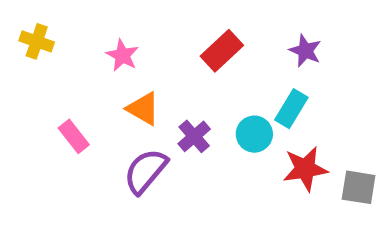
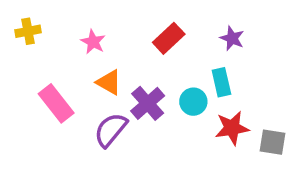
yellow cross: (37, 41) -> (28, 31), turned -30
cyan rectangle: (291, 109) -> (221, 82), turned -44
pink rectangle: (74, 136) -> (56, 103), size x1.5
purple cross: (194, 136) -> (148, 103), size x1.4

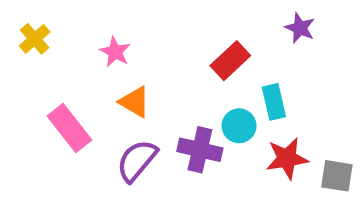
yellow cross: (28, 31) -> (35, 39), turned -30
red rectangle: (169, 38) -> (230, 61), moved
purple star: (232, 38) -> (300, 28), moved
purple cross: (148, 103) -> (200, 150), moved, turned -36

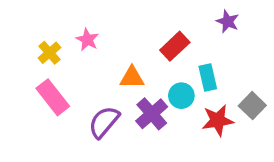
yellow cross: (35, 39) -> (49, 53), moved
orange triangle: (135, 102) -> (132, 78), moved, turned -30
purple cross: (200, 150) -> (152, 114), turned 36
gray square: (337, 176) -> (252, 106), moved, turned 35

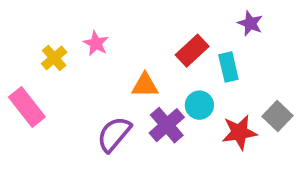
cyan rectangle: (208, 78) -> (228, 67), moved
pink rectangle: (53, 97) -> (27, 107), moved

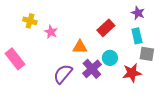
pink star: (96, 43) -> (51, 32), moved
yellow cross: (54, 58) -> (30, 21), moved, turned -32
cyan rectangle: (228, 67) -> (137, 36), moved
gray square: (277, 116) -> (147, 54), moved, turned -35

